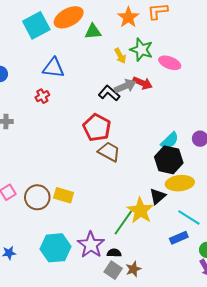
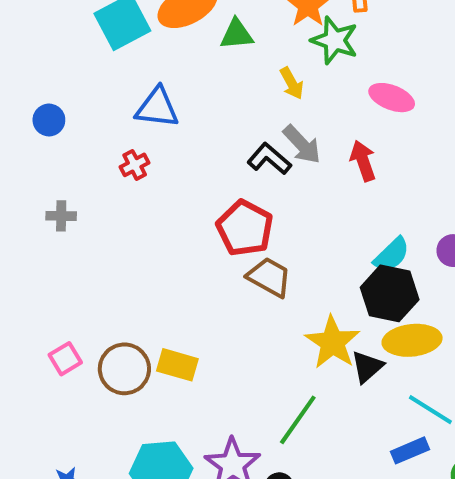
green star: (141, 50) -> (335, 40), moved
red arrow: (142, 83) -> (363, 161), moved, turned -132
gray arrow: (125, 86) -> (302, 144), turned 70
yellow star: (140, 210) -> (332, 342), moved

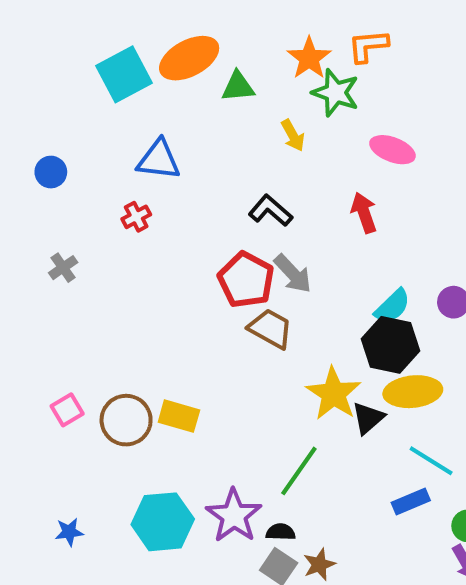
gray arrow: (302, 144) -> (293, 274), moved
gray cross: (61, 216) -> (63, 268), turned -36

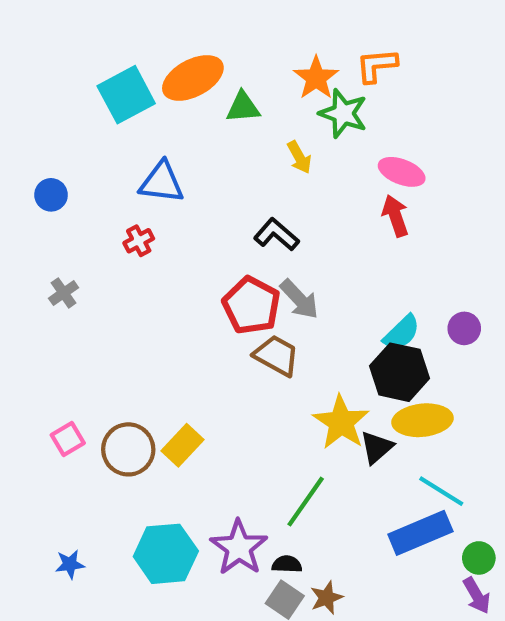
red arrow: (364, 213) -> (395, 216), moved
yellow rectangle: (179, 416) -> (183, 445), turned -63
blue rectangle: (411, 501) -> (420, 533), size x1.6

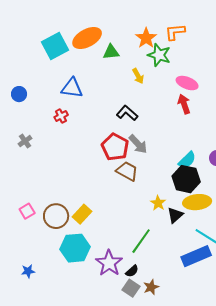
yellow star: (341, 422) -> (158, 203), size x0.6
cyan hexagon: (166, 554) -> (75, 248), moved
black semicircle: (287, 564) -> (132, 271), turned 136

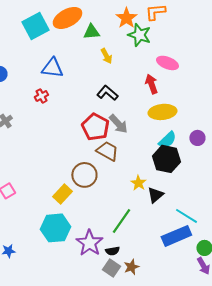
yellow arrow: (138, 76) -> (106, 56), moved
red arrow: (184, 104) -> (151, 84), moved
yellow ellipse: (197, 202) -> (162, 112), moved
brown circle: (56, 216) -> (84, 175), moved
black semicircle: (132, 271) -> (112, 251), turned 32

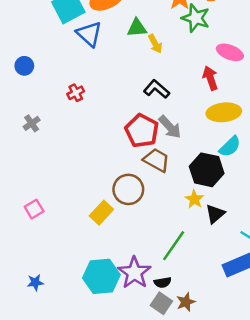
green triangle: (91, 32) -> (137, 28), moved
blue triangle: (52, 68) -> (89, 34), moved, turned 35
black hexagon: (166, 159) -> (207, 170), moved
cyan hexagon: (55, 228) -> (101, 276), moved

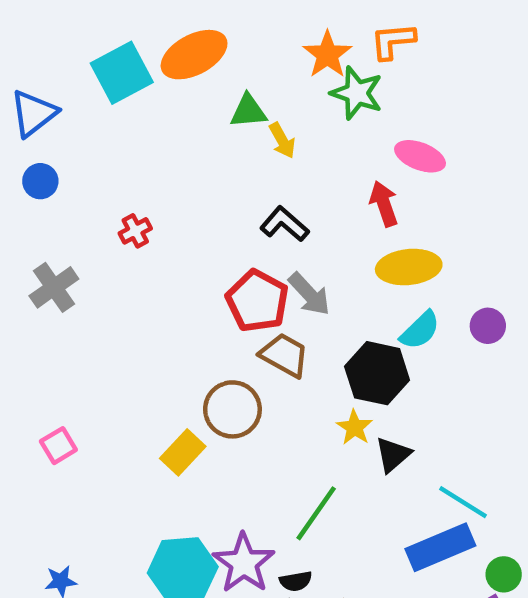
blue triangle: (89, 34) -> (34, 113), moved, turned 40
gray cross: (32, 123) -> (54, 287), size x1.5

